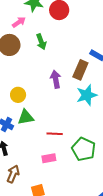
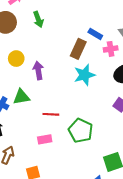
purple arrow: (56, 79) -> (38, 70), moved
yellow circle: (18, 95) -> (16, 59), moved

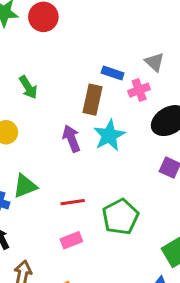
green arrow: (38, 19) -> (28, 87), moved
purple arrow: (38, 70) -> (71, 139), moved
green pentagon: (81, 131) -> (120, 217), turned 30

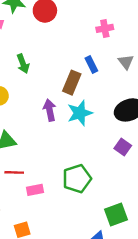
blue rectangle: (113, 73) -> (91, 64), turned 35
pink cross: (139, 90) -> (105, 28), moved
red line: (73, 202) -> (14, 172), moved

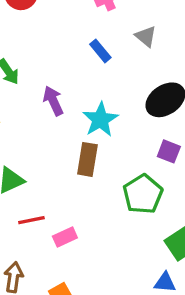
brown rectangle: (72, 83) -> (87, 159), moved
purple arrow: (50, 110) -> (53, 101), moved
green pentagon: (77, 179) -> (143, 194), moved

